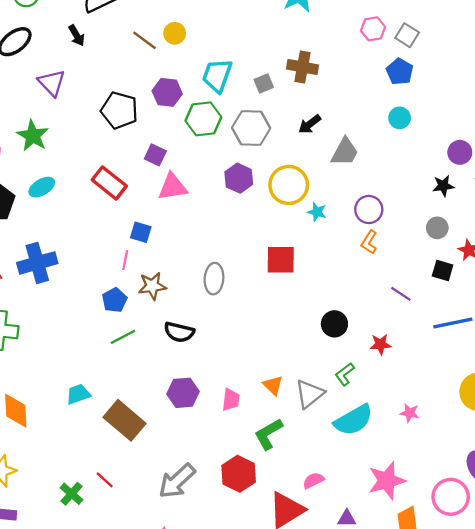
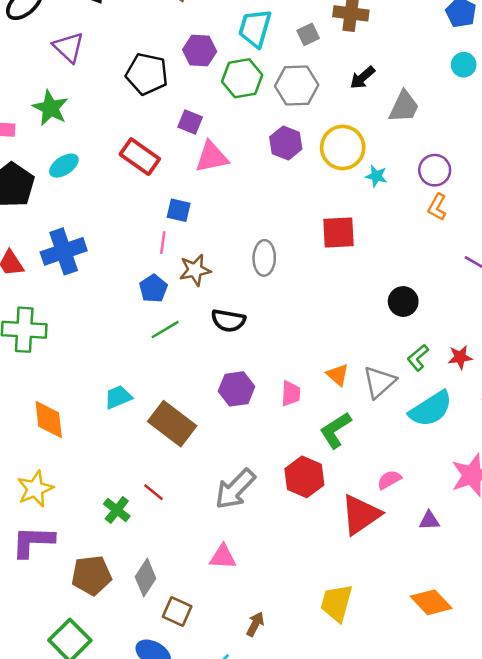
red star: (381, 344) -> (460, 357), moved

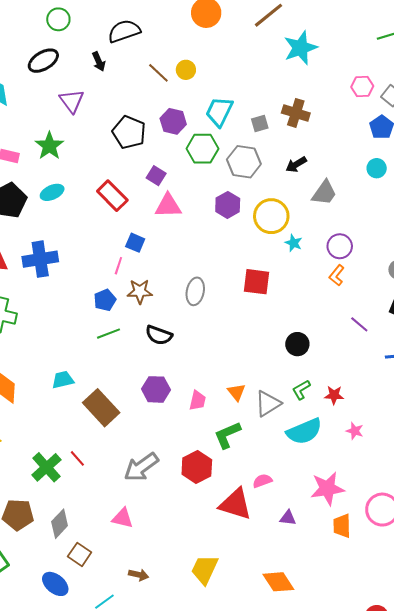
green cross: (117, 510) -> (46, 467), size x1.4
red triangle: (361, 515) -> (235, 504), turned 42
brown arrow: (255, 624) -> (139, 575), turned 66

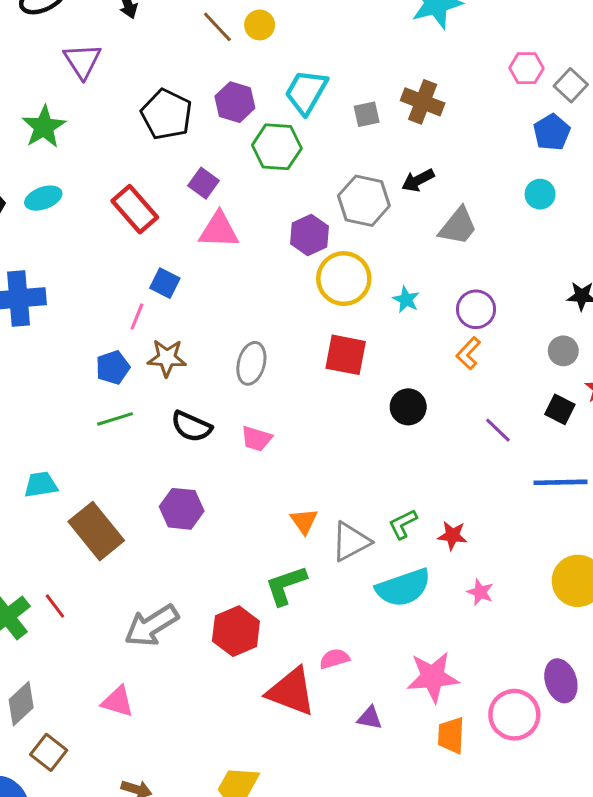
gray hexagon: (244, 162) -> (364, 201), moved
yellow circle: (271, 216) -> (344, 279), moved
black circle: (297, 344) -> (408, 407), moved
pink trapezoid: (198, 400) -> (256, 439), moved, turned 90

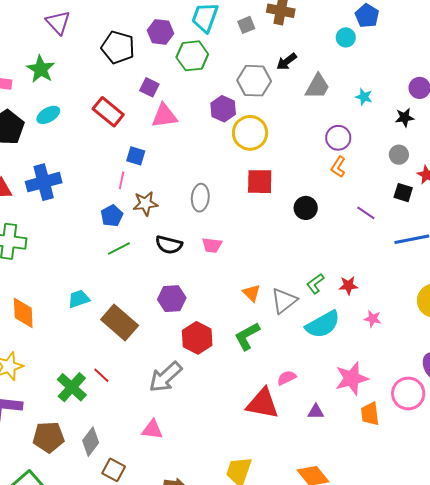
cyan circle: (540, 194) -> (346, 37), moved
cyan star: (406, 300) -> (364, 97), moved
red hexagon: (236, 631) -> (197, 338), moved

